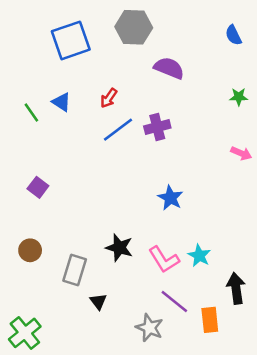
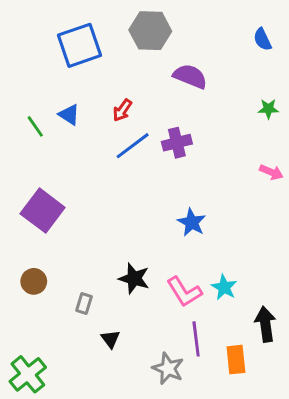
purple square: (38, 187) -> (43, 211), size x1.8
gray rectangle: (75, 270) -> (84, 304), size x0.6
purple line: (174, 301) -> (196, 339), turned 44

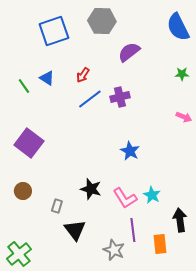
blue semicircle: (262, 39) -> (178, 27), size x1.8
purple semicircle: (190, 76) -> (129, 52), turned -60
black triangle: (110, 339) -> (75, 230), size x1.6

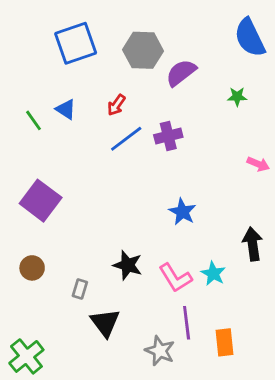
gray hexagon: (102, 21) -> (143, 50), moved
green star: (182, 74) -> (237, 97), moved
black arrow: (180, 220) -> (253, 244), moved

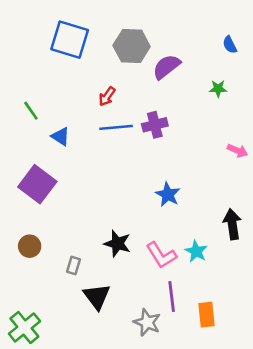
blue semicircle: (250, 38) -> (230, 45), moved, size x0.5
blue square: (76, 43) -> (70, 40), turned 36
blue triangle: (66, 109) -> (61, 136), moved
blue line: (126, 139) -> (116, 127), turned 32

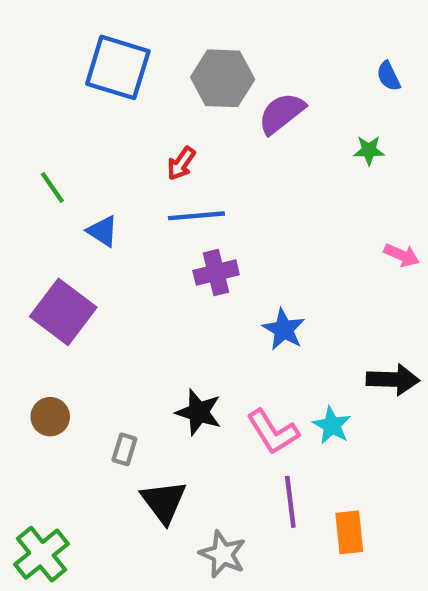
purple cross: (155, 125) -> (216, 273), moved
black arrow: (232, 224) -> (393, 380), turned 100
gray star: (147, 322) -> (223, 554), moved

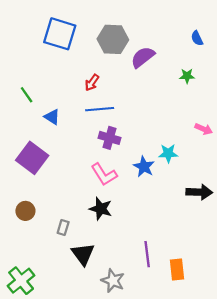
purple cross: (216, 273) -> (110, 138), turned 30
cyan star: (332, 425) -> (168, 153), moved, turned -30
pink L-shape: (273, 432) -> (104, 174), moved

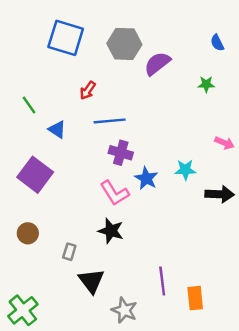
red arrow: (92, 83) -> (88, 90), moved
blue star: (144, 167) -> (146, 178), moved
black arrow: (199, 192) -> (220, 194), moved

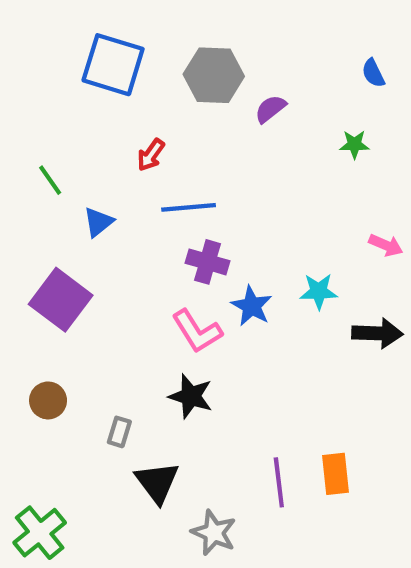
purple semicircle: (157, 63) -> (270, 109), size x0.7
blue triangle: (57, 129) -> (98, 222), turned 48
orange rectangle: (195, 298) -> (335, 474), moved

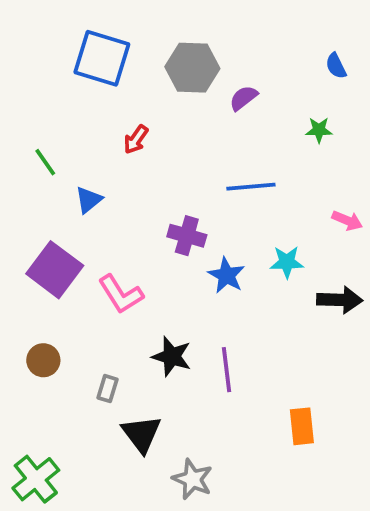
blue line: (189, 207) -> (251, 187), moved
pink L-shape: (197, 331) -> (121, 294), moved
purple line: (279, 482) -> (226, 370), moved

